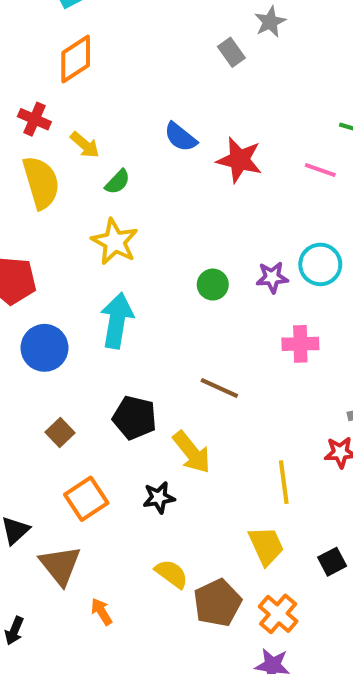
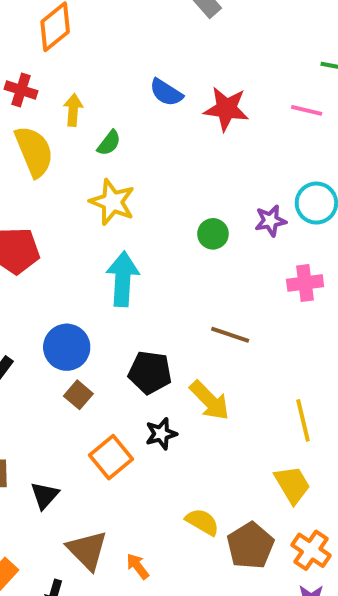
yellow arrow: (85, 145) -> (73, 110), turned -120
blue circle: (44, 348) -> (67, 347), moved
black star: (159, 498) -> (161, 434), moved
brown triangle: (60, 565) -> (87, 550), moved

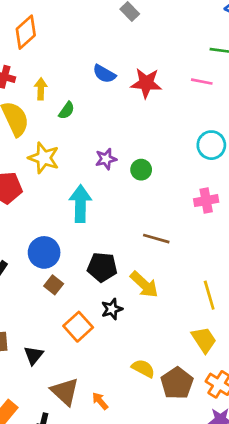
yellow star: (112, 202) -> (44, 158), moved
purple star: (270, 221) -> (106, 159), moved

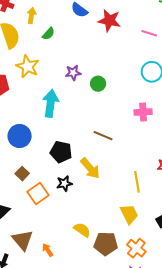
pink line: (202, 82) -> (149, 33), moved
brown square: (54, 285) -> (22, 174), moved
brown pentagon: (177, 383) -> (106, 244), turned 30

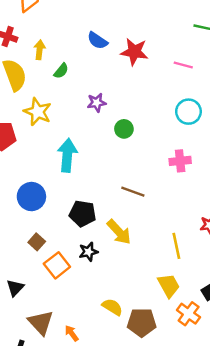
purple star: (73, 73) -> (97, 103), moved
orange cross: (136, 248) -> (189, 314), moved

